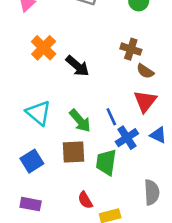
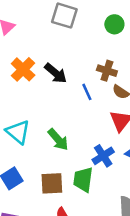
black arrow: (77, 66) -> (56, 73), moved
blue line: (111, 117) -> (87, 92), moved
brown square: (74, 152) -> (52, 183), moved

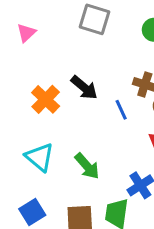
orange cross: (23, 69) -> (46, 99), moved

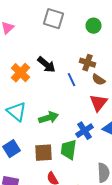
green arrow: (87, 166) -> (48, 118), turned -66

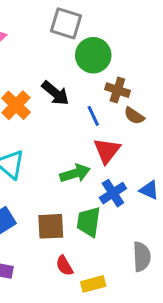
green circle: (94, 26) -> (93, 55), moved, size x1.5
red triangle: (98, 103) -> (107, 151), moved
green arrow: (48, 118) -> (75, 173), moved

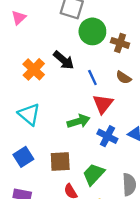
brown cross: (117, 90) -> (120, 43), moved
blue cross: (113, 193) -> (107, 136), turned -30
green trapezoid: (89, 222) -> (94, 174), moved, turned 35

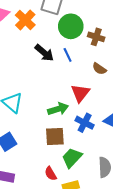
orange cross: (34, 69) -> (25, 20), moved
blue line: (92, 77) -> (68, 55), moved
brown square: (60, 162) -> (55, 137), moved

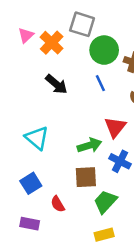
black arrow: (44, 53) -> (56, 84), moved
red semicircle: (51, 174) -> (58, 204), moved

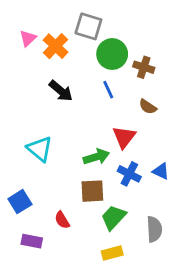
blue square: (31, 183) -> (20, 202), moved

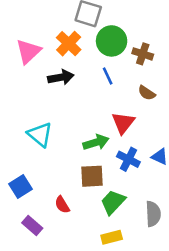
pink triangle: (28, 38) -> (28, 51), moved, size x1.5
orange cross: (56, 46) -> (69, 44), moved
black arrow: (61, 91) -> (61, 77), turned -50
purple rectangle: (32, 241) -> (32, 226), turned 30

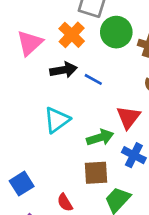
blue line: (108, 76) -> (93, 79), moved, turned -36
cyan triangle: (40, 135) -> (57, 120), moved, turned 44

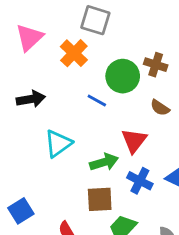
green circle: (116, 32) -> (123, 76), moved
pink triangle: (30, 43) -> (29, 37), moved
black arrow: (64, 70) -> (31, 99), moved

